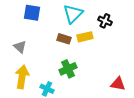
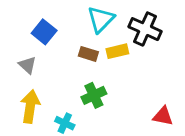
blue square: (32, 13) -> (44, 32), moved, turned 30
black cross: (105, 21) -> (145, 29), size x1.6

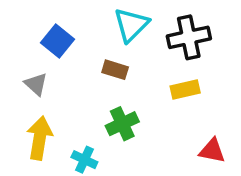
black cross: (145, 29) -> (189, 37), turned -36
yellow rectangle: (117, 51) -> (185, 90), moved

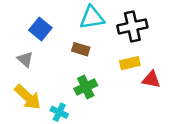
cyan triangle: (131, 25) -> (92, 18), turned 36
yellow arrow: (40, 138) -> (28, 97), turned 124
red triangle: (212, 151) -> (151, 79), moved

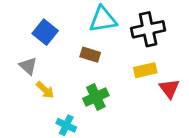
red triangle: (151, 79) -> (169, 89), turned 42
yellow arrow: (28, 97) -> (45, 90), moved, size x0.6

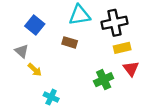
yellow rectangle: (145, 70) -> (122, 48), moved
green cross: (96, 97) -> (104, 80), moved

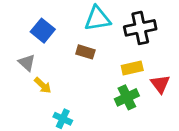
yellow rectangle: (122, 48) -> (132, 68), moved

